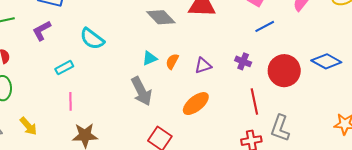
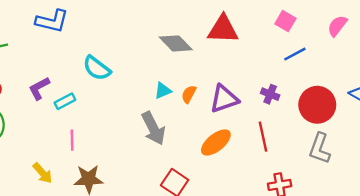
purple L-shape: (42, 31) -> (39, 88), moved
purple triangle: (203, 66) -> (224, 99), size x1.5
red line: (254, 101) -> (263, 137), moved
yellow arrow: (28, 126) -> (43, 173), moved
gray L-shape: (280, 128) -> (320, 148), moved

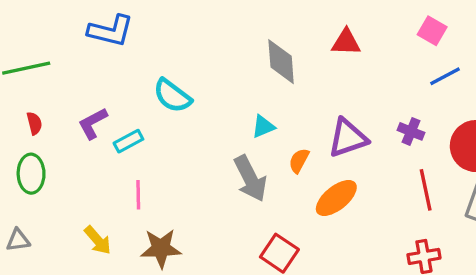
red triangle: (223, 29) -> (346, 42), size x0.7
gray diamond: (176, 43) -> (281, 62), turned 40
orange semicircle: (189, 94) -> (299, 161), moved
red line: (263, 137) -> (426, 190), moved

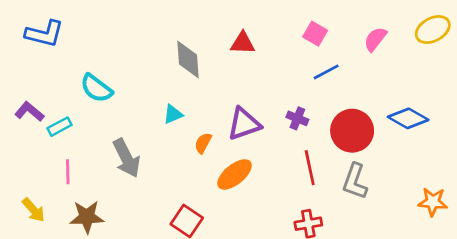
purple L-shape: (93, 123) -> (29, 112), turned 68
gray arrow: (250, 179) -> (126, 158), moved

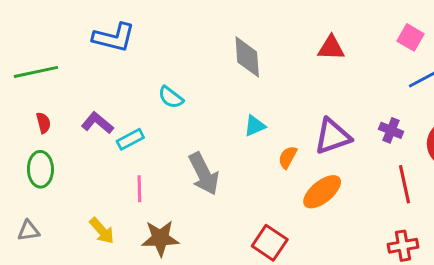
gray diamond: (188, 60) -> (247, 57), moved
cyan semicircle: (96, 88) -> (171, 97), size x0.7

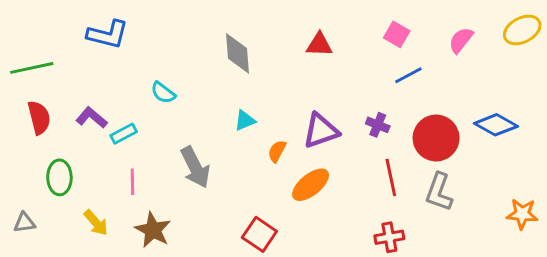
red semicircle: (43, 123) -> (39, 118), size x1.6
green ellipse: (40, 169) -> (59, 177), moved
brown star: (160, 238) -> (153, 230), turned 30

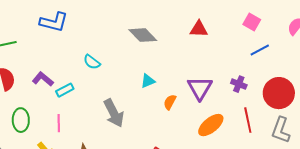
gray diamond: (238, 53) -> (143, 35), turned -40
purple triangle: (321, 131) -> (200, 88), turned -40
pink line: (132, 182) -> (59, 123), moved
orange ellipse: (311, 185) -> (211, 125), moved

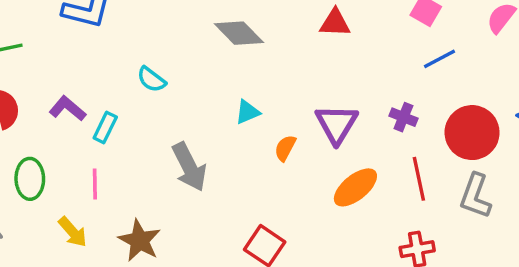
cyan rectangle: (65, 90) -> (105, 127), turned -36

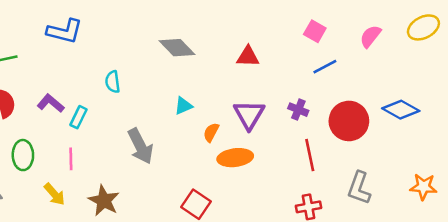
red triangle: (335, 23) -> (248, 57), moved
cyan semicircle: (152, 79) -> (113, 82), turned 45
orange ellipse: (355, 187) -> (235, 158), moved, turned 32
gray L-shape: (475, 196) -> (359, 188), moved

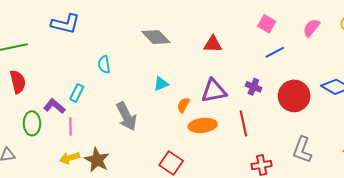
purple L-shape: (51, 103) -> (54, 106), moved
purple triangle: (249, 115) -> (214, 91), turned 48
red line: (310, 155) -> (243, 123), moved
yellow arrow: (54, 194) -> (70, 158), moved, turned 114

